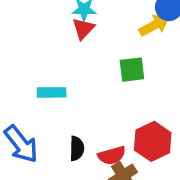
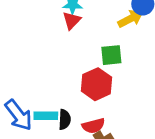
cyan rectangle: (52, 92) -> (46, 116), moved
red hexagon: (153, 141) -> (96, 84), moved

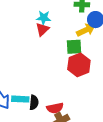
green square: (111, 55) -> (74, 47), moved
red hexagon: (96, 84) -> (79, 65), moved

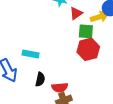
red triangle: (42, 29) -> (76, 13), moved
cyan rectangle: (20, 99) -> (31, 54), moved

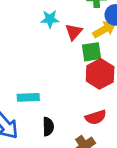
red semicircle: (60, 87) -> (96, 117), moved

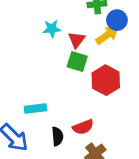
green square: (92, 52) -> (77, 61), moved, turned 30
red semicircle: (96, 117) -> (83, 127), moved

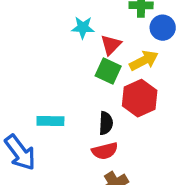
yellow arrow: (107, 35) -> (144, 61), moved
black semicircle: (57, 136) -> (106, 123), moved

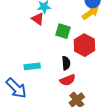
red triangle: (111, 45) -> (38, 19), moved, turned -32
yellow arrow: (144, 61) -> (90, 13), moved

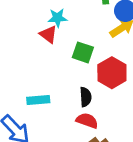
red semicircle: (68, 80) -> (87, 121), turned -140

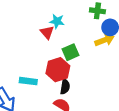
green square: (83, 52) -> (70, 52), turned 35
red hexagon: (112, 73) -> (58, 70), moved

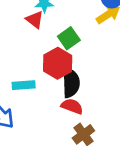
black semicircle: (65, 87) -> (71, 83), size x1.5

